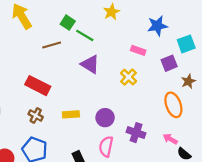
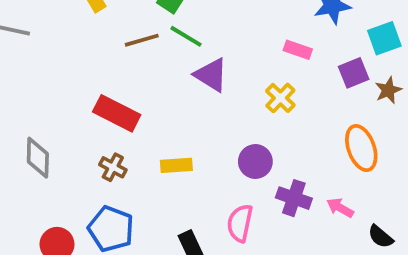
green line: (85, 35) -> (186, 36), moved
brown star: (188, 81) -> (388, 90), moved
purple circle: (105, 118) -> (255, 161), moved
pink arrow: (170, 139) -> (340, 208), moved

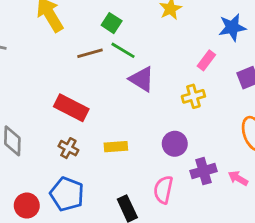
pink rectangle: (298, 50) -> (206, 60), turned -72
yellow cross: (280, 98) -> (193, 96), turned 30
purple cross: (294, 198) -> (204, 171), turned -35

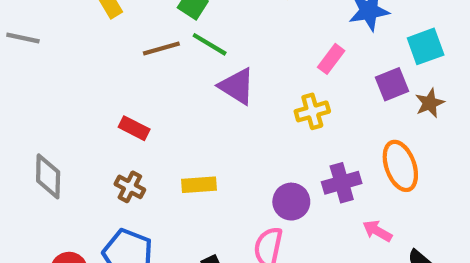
red rectangle: (71, 108) -> (134, 128), size x0.6
purple circle: (175, 144) -> (291, 202), moved
purple cross: (204, 171) -> (342, 183), moved

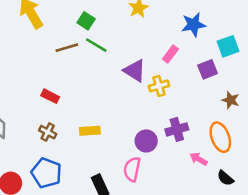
purple triangle: (237, 86) -> (135, 71), moved
brown star: (430, 103) -> (231, 100), moved, turned -30
orange ellipse: (400, 166) -> (220, 137), moved

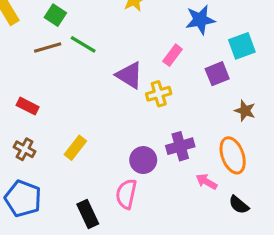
green square: (86, 21) -> (55, 15), moved
yellow rectangle: (90, 131) -> (75, 148), turned -48

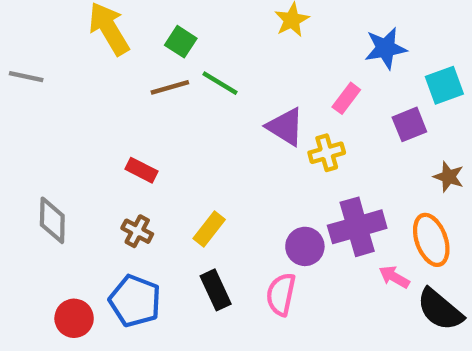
purple cross: (180, 146) -> (357, 227), size x1.4
black semicircle: (239, 205) -> (440, 310), size x1.6
black rectangle: (88, 214) -> (216, 290), moved

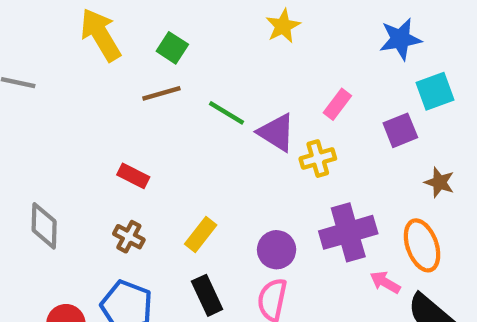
blue star: (385, 48) -> (400, 39), moved
green line: (220, 83) -> (227, 113), moved
purple circle: (305, 246) -> (277, 250), moved

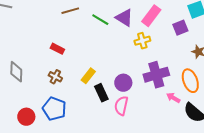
pink rectangle: (337, 104) -> (151, 16), size x1.5
purple triangle: (277, 132) -> (124, 18), moved
black rectangle: (207, 295) -> (101, 93), moved

